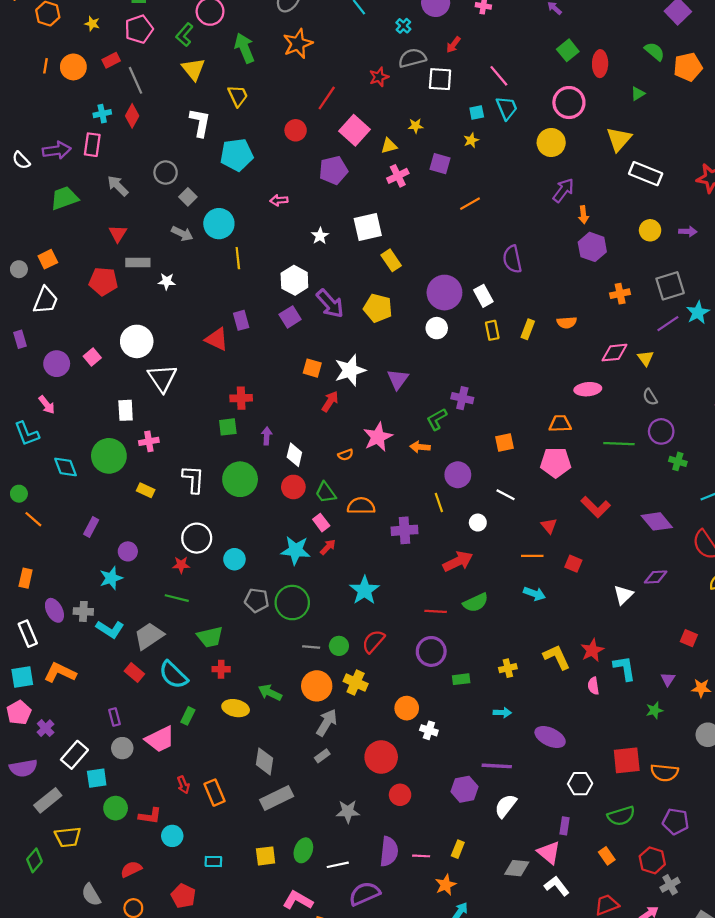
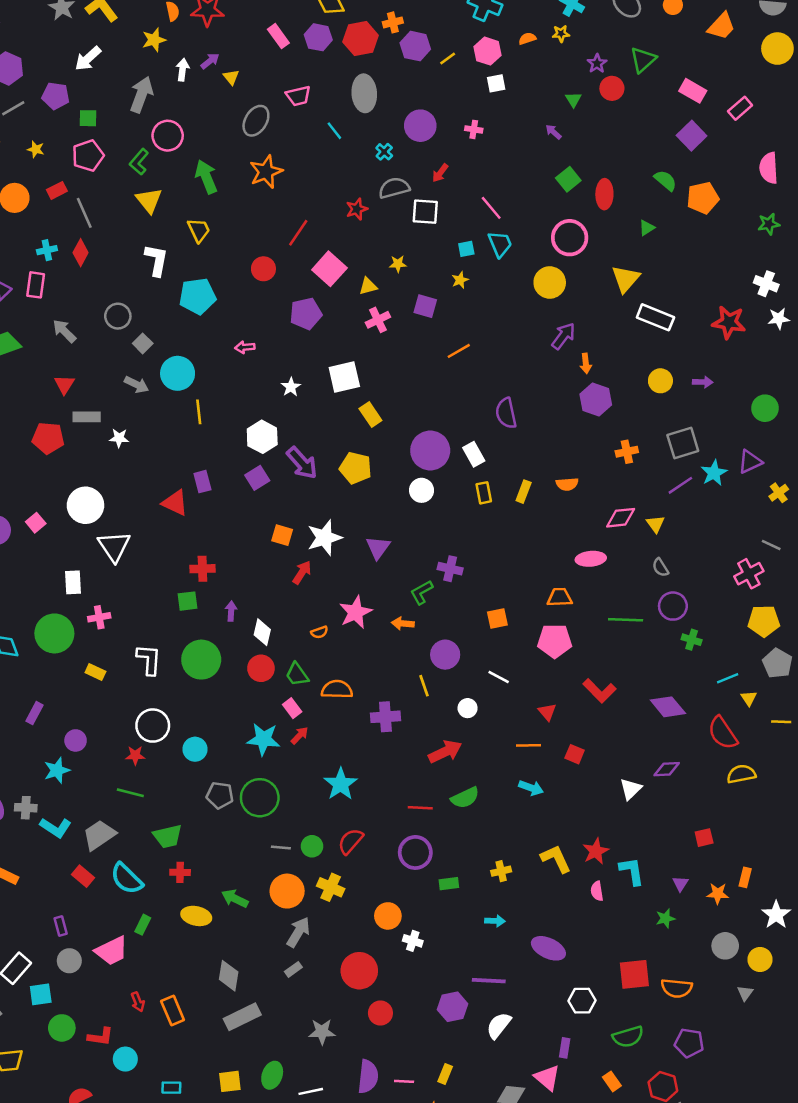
red square: (689, 638) -> (704, 838), turned -36

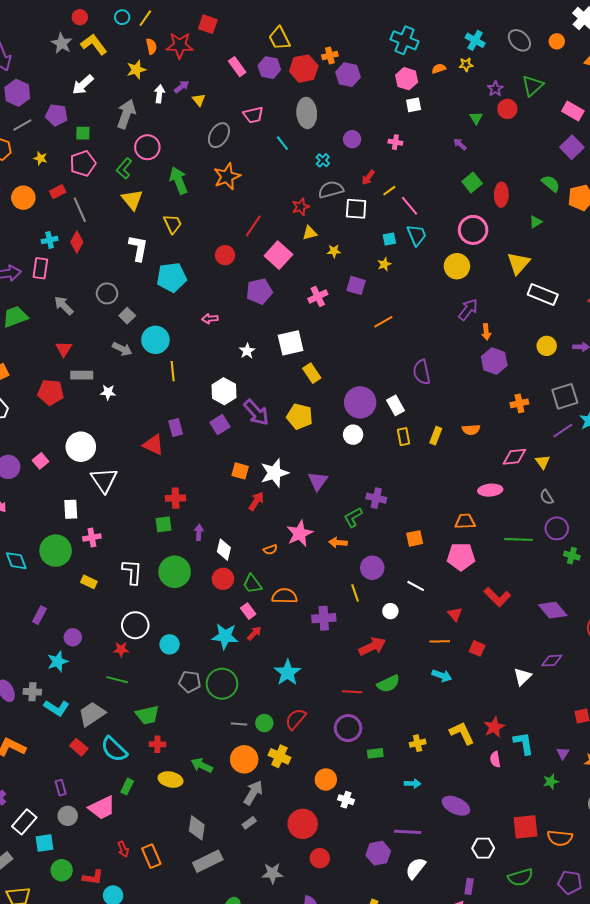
yellow line: (448, 58) -> (389, 191), moved
purple circle: (420, 126) -> (352, 139), size x0.7
yellow triangle: (368, 286) -> (310, 233), moved

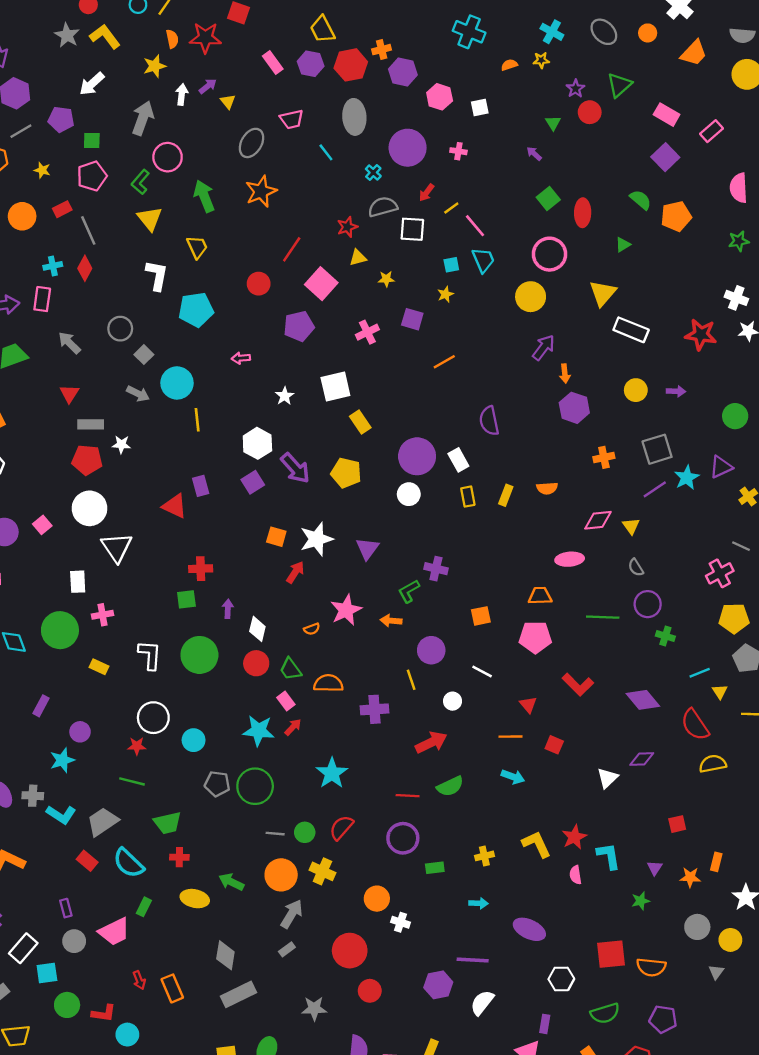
pink hexagon: (407, 79) -> (440, 97), moved
purple circle: (352, 139) -> (408, 148), size x1.8
red pentagon: (51, 392) -> (87, 460), moved

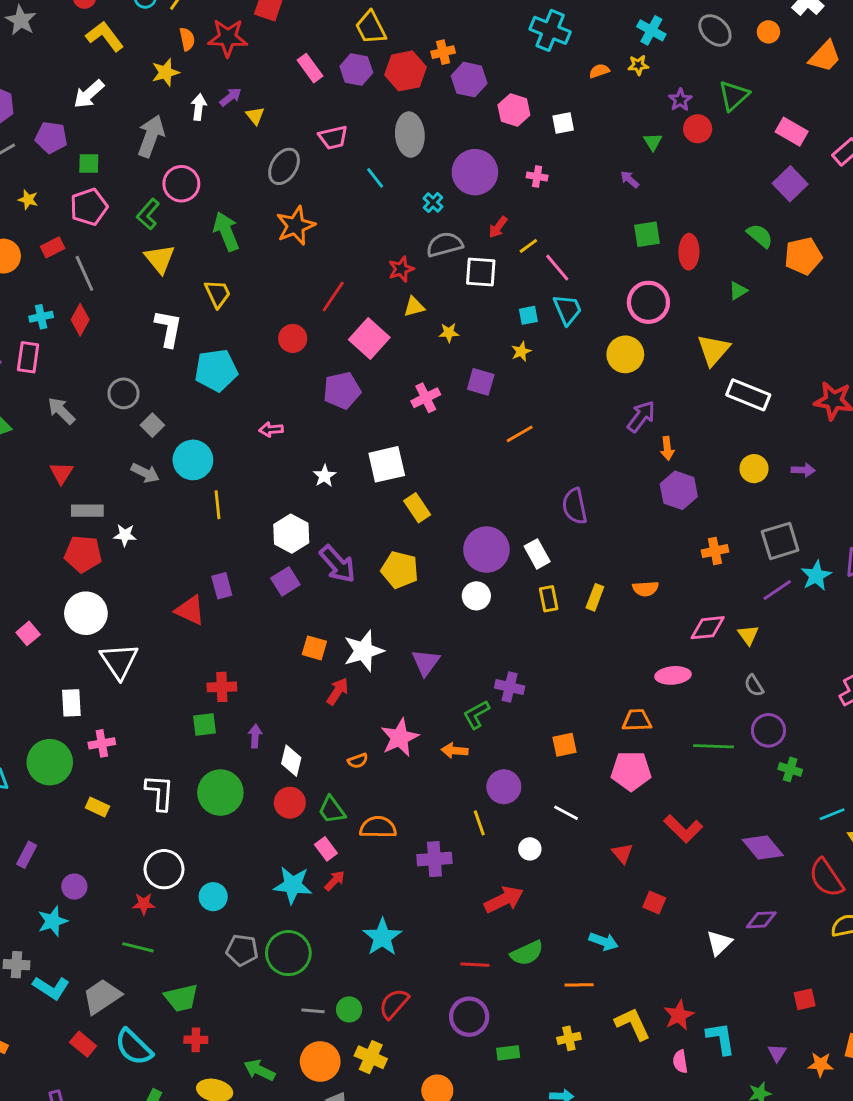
gray star: (67, 35) -> (21, 20), moved
green square: (548, 199) -> (647, 234), turned 30
orange line: (510, 737) -> (579, 985), moved

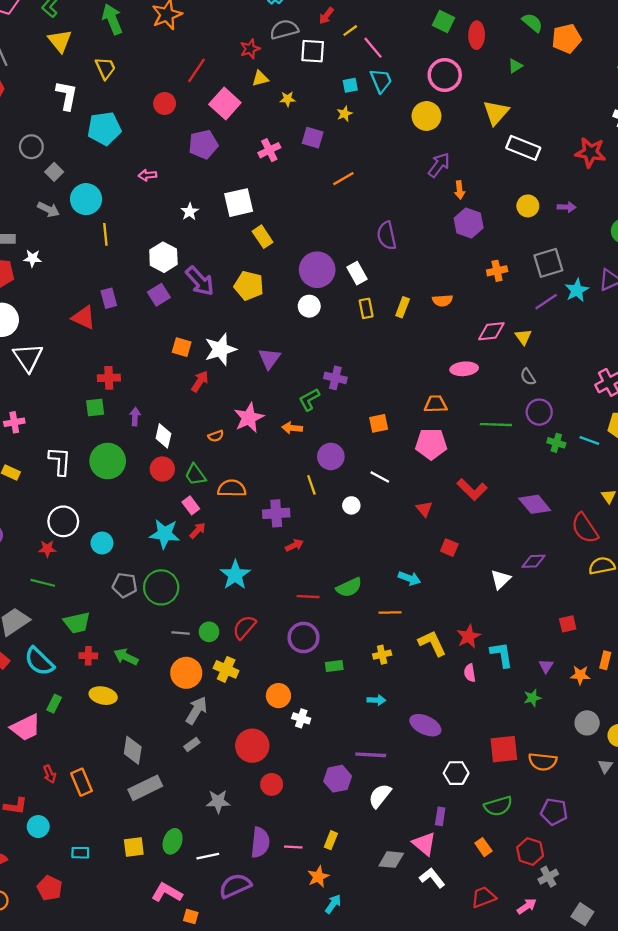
green square: (647, 234) -> (444, 21), turned 35
cyan line: (832, 814) -> (589, 441), moved, turned 42
red arrow: (504, 900) -> (294, 545), moved, size x0.6
green arrow: (259, 1070) -> (126, 657), moved

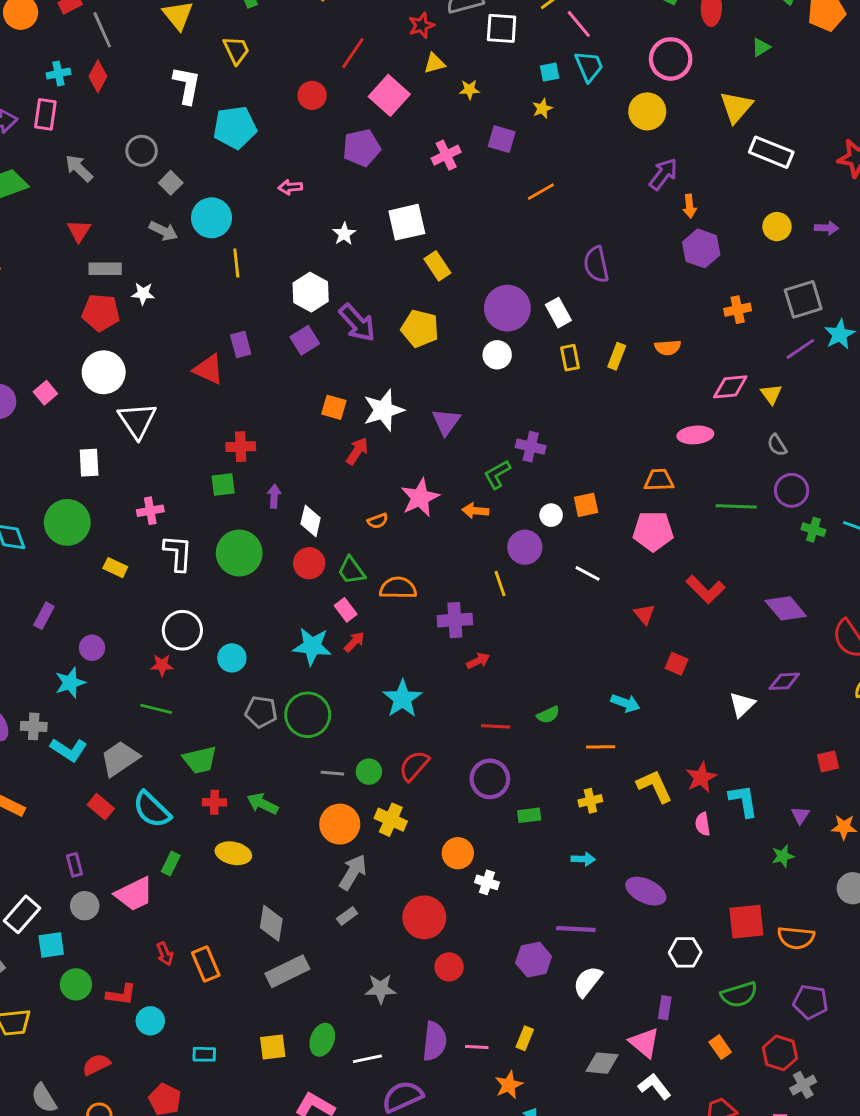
pink cross: (14, 422) -> (150, 511), moved
white circle: (351, 505) -> (551, 515), moved
green semicircle: (349, 587) -> (548, 715), size x0.7

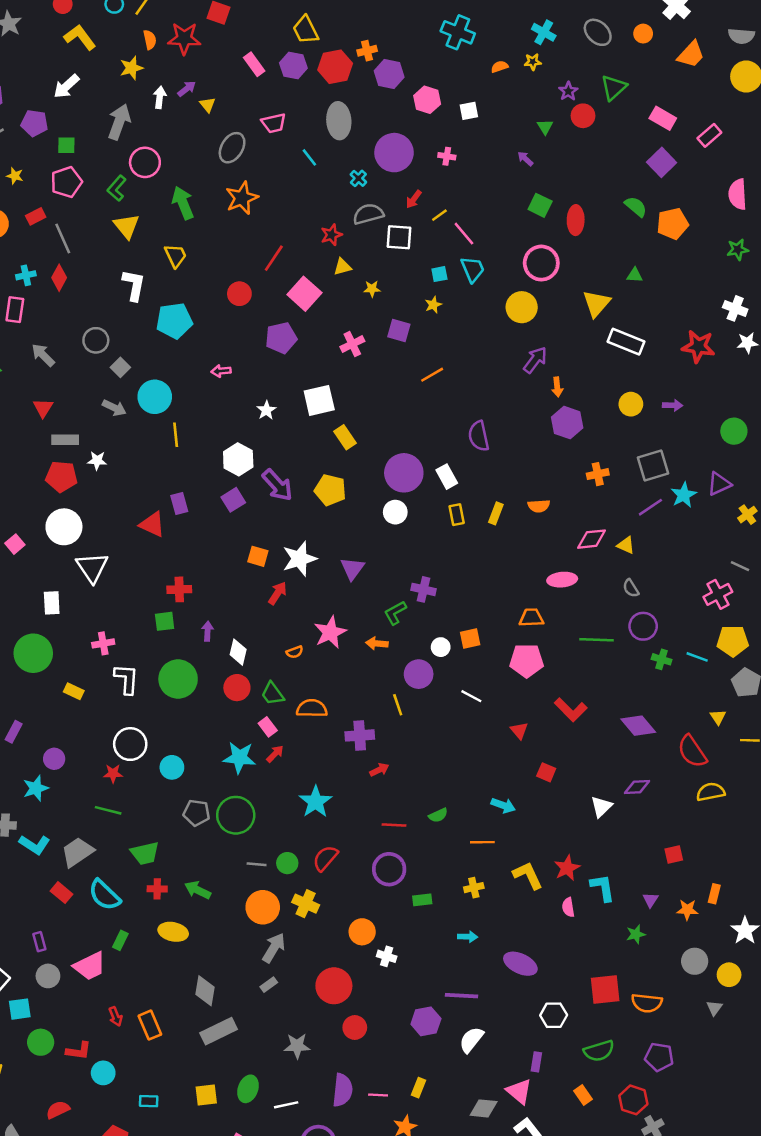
green triangle: (761, 47) -> (635, 275), moved, turned 35
yellow triangle: (771, 394) -> (626, 545), turned -30

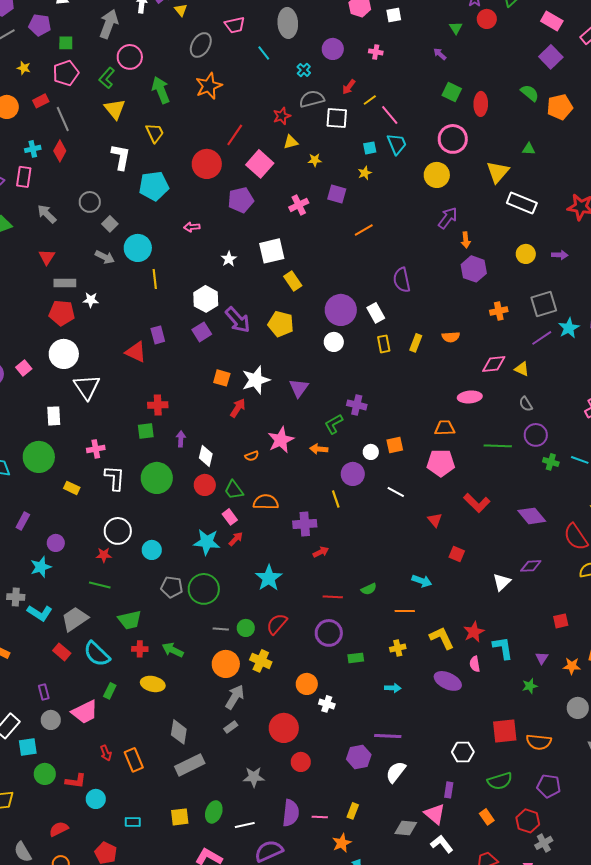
purple circle: (394, 153) -> (333, 49), size x0.7
red circle: (239, 294) -> (207, 164), size x1.5
purple ellipse: (520, 964) -> (448, 681), moved

